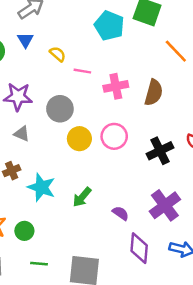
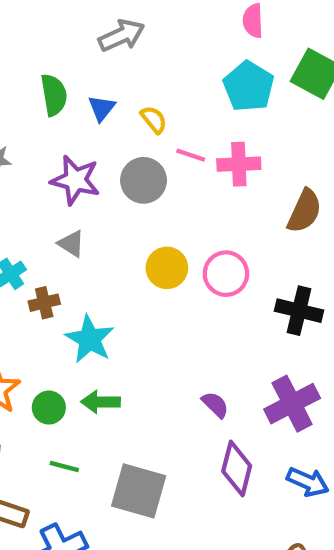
blue triangle: (25, 40) -> (102, 108), moved
pink cross: (116, 86) -> (239, 164), moved
gray circle: (60, 109) -> (144, 180), moved
black cross: (160, 151) -> (299, 311), turned 30
green arrow: (82, 197) -> (100, 402), moved, turned 40

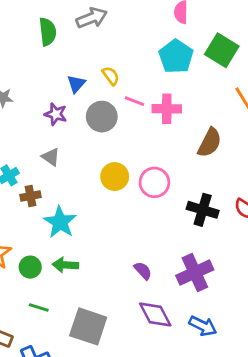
green semicircle: (54, 95) -> (48, 32), moved
blue triangle: (102, 108) -> (76, 84), moved
purple star: (75, 180) -> (56, 114), size x0.7
purple diamond: (237, 469) -> (155, 315), turned -45

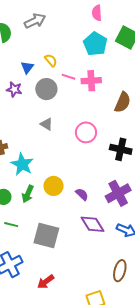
gray triangle: (51, 157) -> (47, 124), moved
yellow circle: (115, 177) -> (54, 186), moved
green arrow: (65, 265) -> (28, 194), turned -66

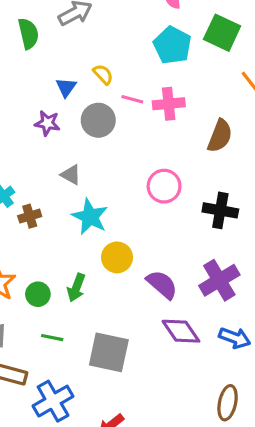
gray triangle: (47, 124) -> (71, 175), moved
cyan star: (22, 164) -> (90, 217), moved
yellow circle: (54, 186) -> (117, 257), moved
purple semicircle: (82, 194) -> (162, 284), size x1.5

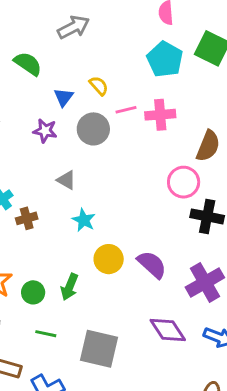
green semicircle: (28, 34) -> (28, 64), moved, turned -44
pink line: (132, 99) -> (126, 110), turned -30
pink circle: (164, 186) -> (184, 182), moved
cyan star: (90, 217) -> (84, 220), size x0.7
purple semicircle: (162, 284) -> (152, 264), moved

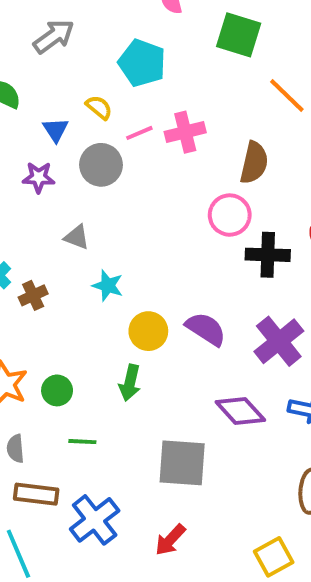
cyan pentagon: (165, 59) -> (142, 63), moved
green arrow: (69, 287) -> (130, 383), moved
gray square: (99, 349) -> (182, 463), moved

